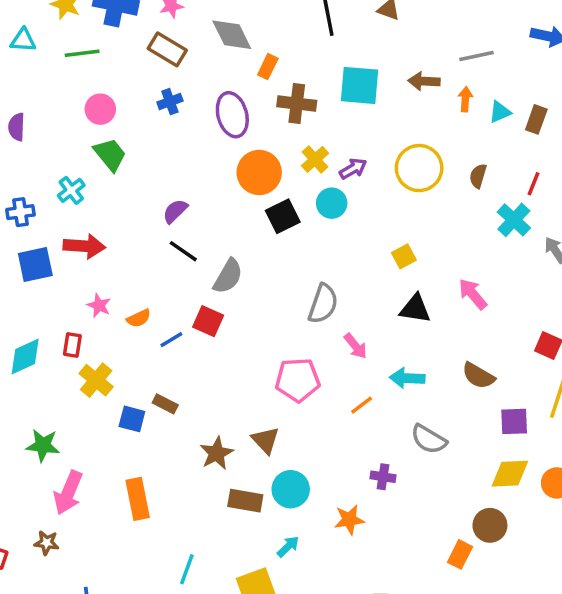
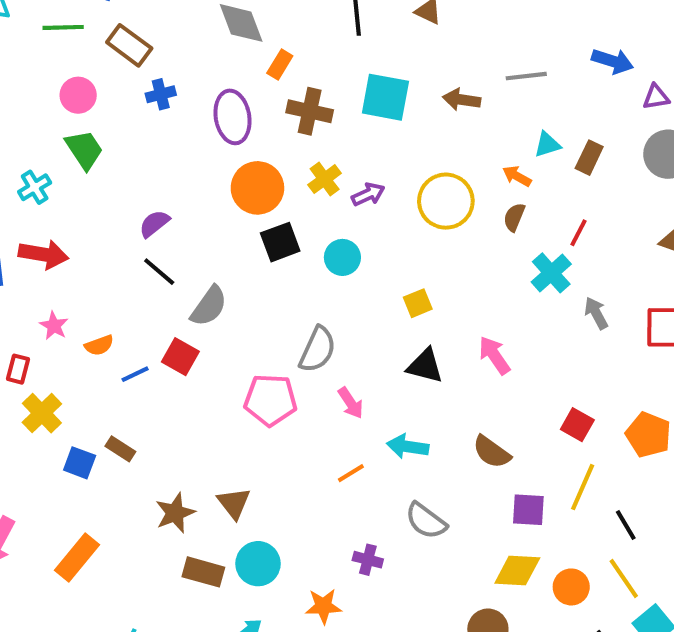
brown rectangle: (167, 49) -> (129, 45), moved
orange arrow: (465, 99) -> (517, 176), moved, turned -70
cyan circle: (332, 203) -> (342, 257), moved
pink pentagon: (298, 380) -> (270, 400), moved
orange rectangle: (138, 499) -> (77, 557), turned 45

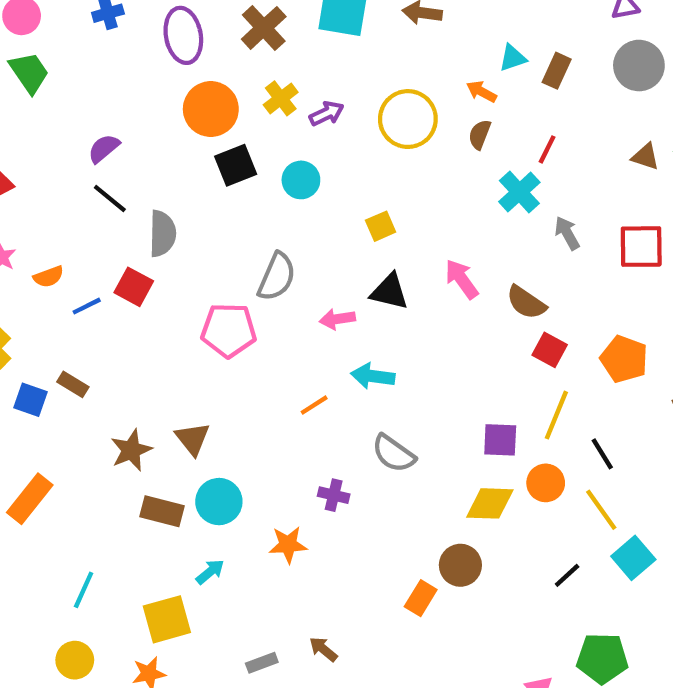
brown cross: (310, 111) -> (264, 28), turned 36
gray semicircle: (209, 306) -> (162, 234), turned -33
pink arrow: (351, 403) -> (337, 319), moved, turned 116
brown semicircle: (492, 452) -> (526, 302), moved
orange circle: (571, 587) -> (546, 483), moved

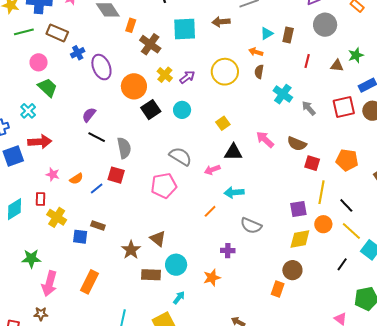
purple ellipse: (183, 35) -> (101, 67), moved
red line: (547, 149) -> (307, 61), moved
gray semicircle: (277, 277) -> (180, 156), turned -70

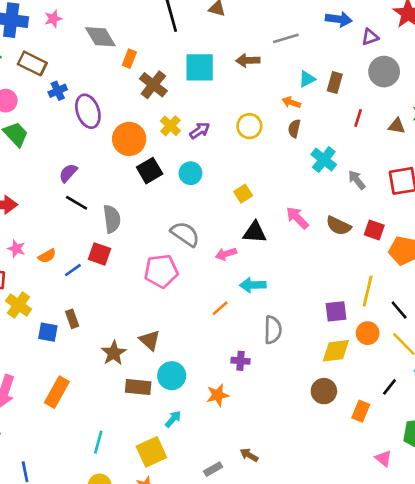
yellow circle: (225, 72) -> (249, 126), size x0.7
red square: (312, 163) -> (374, 230), moved
brown rectangle: (98, 226) -> (72, 319), turned 48
gray semicircle: (251, 226) -> (273, 330), turned -115
orange rectangle: (278, 289) -> (361, 411), moved

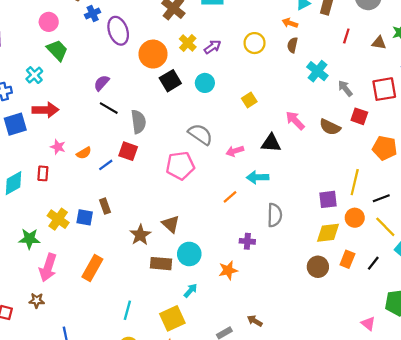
red square: (374, 230) -> (359, 116), moved
black triangle: (255, 232) -> (271, 143), moved
yellow cross: (19, 305) -> (58, 219), moved
black line: (399, 310) -> (381, 198), turned -70
orange rectangle: (361, 411) -> (347, 259), moved

